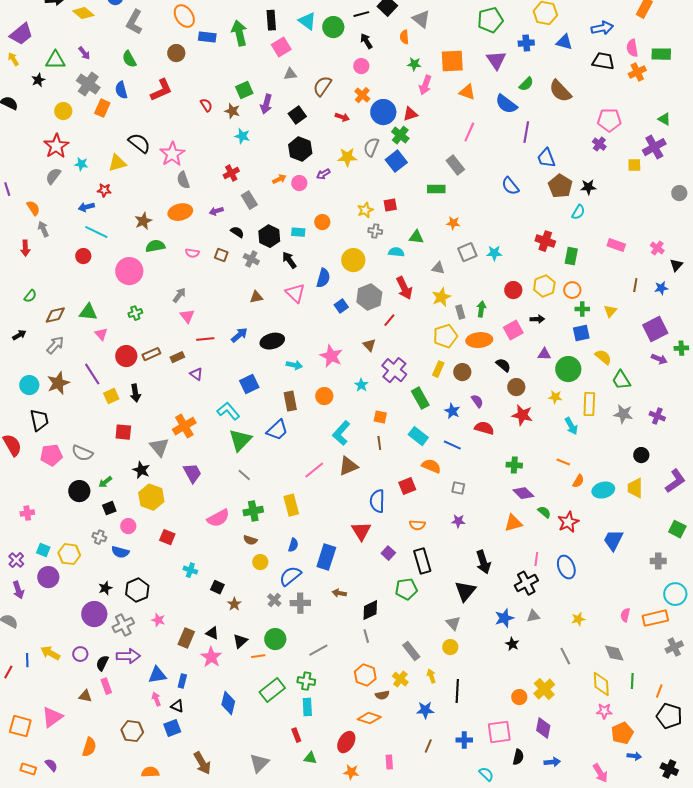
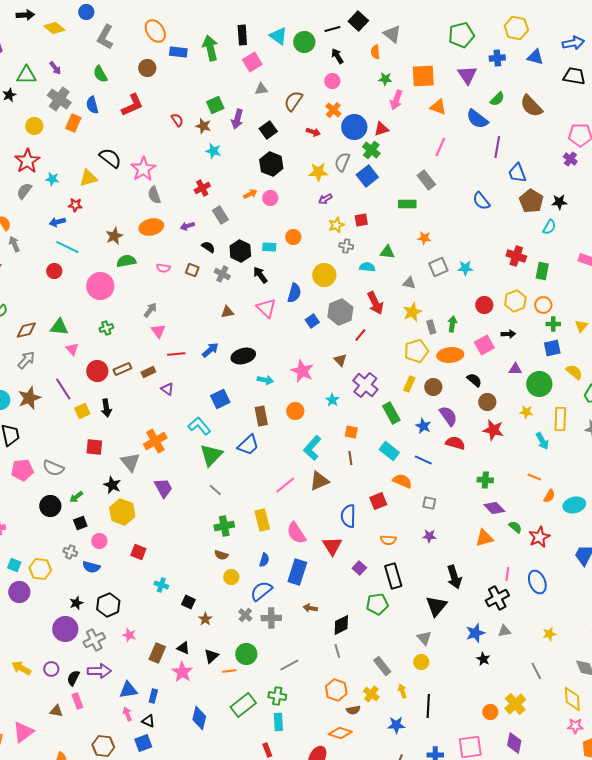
purple arrow: (323, 174) -> (325, 199), moved
purple semicircle: (477, 401) -> (448, 416), size x1.5
pink semicircle: (218, 518) -> (296, 533), moved, turned 85

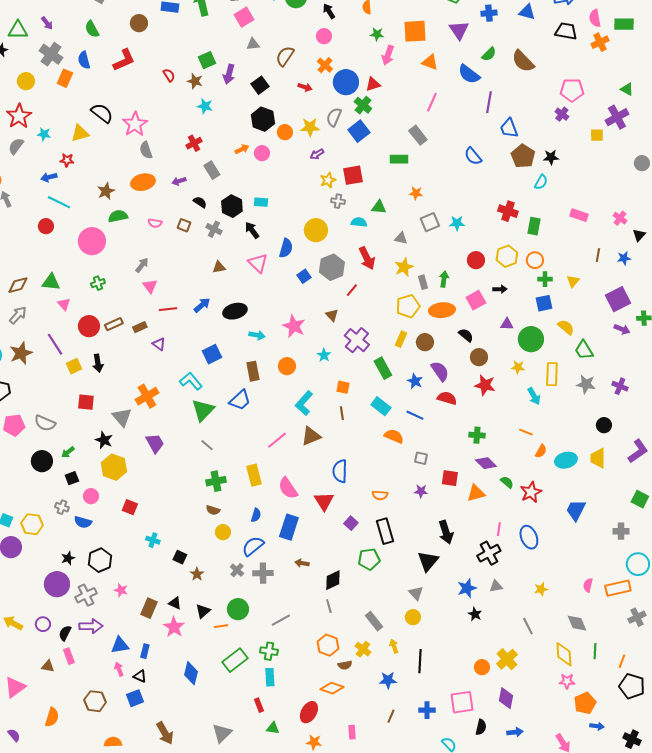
red square: (361, 220) -> (353, 175), size x1.5
orange circle: (293, 237) -> (285, 132), moved
red square: (378, 501) -> (450, 478), moved, turned 30

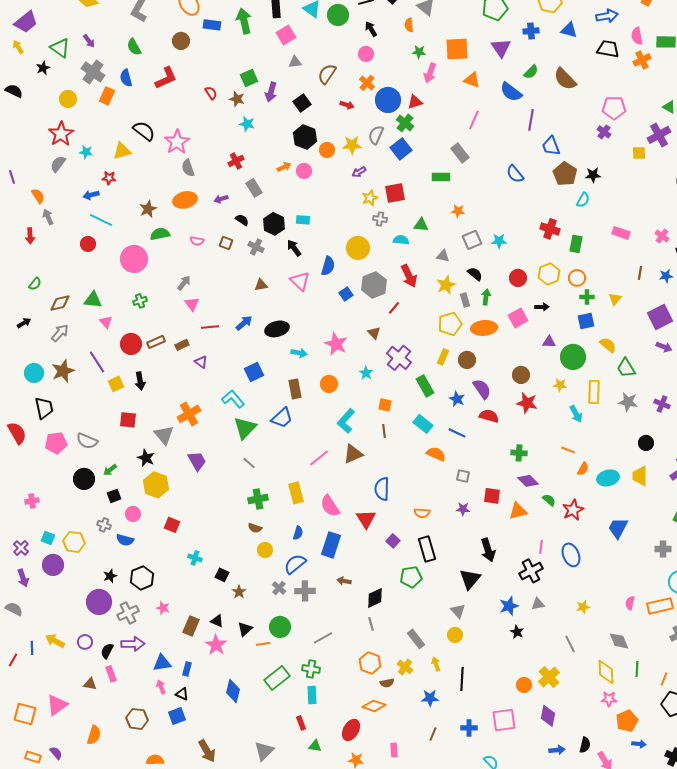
green triangle: (18, 30) -> (60, 48), turned 35
black semicircle: (466, 335) -> (475, 274), moved
black semicircle: (481, 727) -> (585, 745), moved

